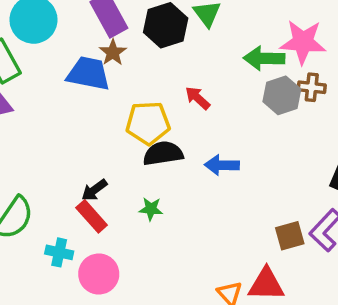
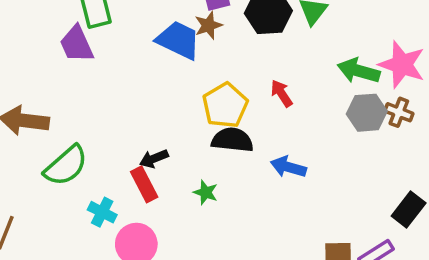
yellow pentagon: (148, 123) -> (225, 105), turned 30

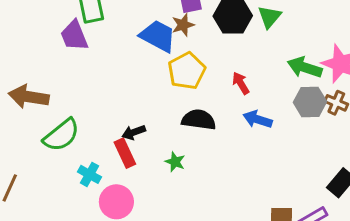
yellow pentagon: (225, 105) -> (187, 71), moved
blue arrow: (288, 167) -> (258, 119), moved

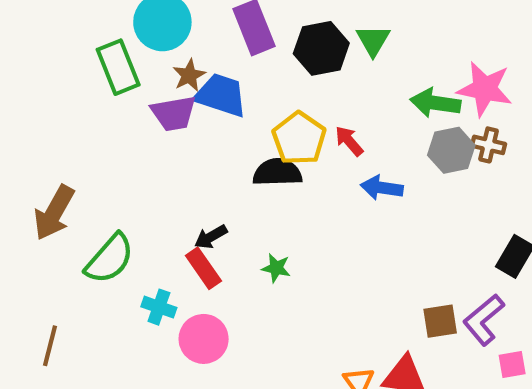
brown star: (183, 25) -> (189, 75), moved
purple trapezoid: (74, 36) -> (174, 113), moved, turned -68
yellow pentagon: (187, 71) -> (299, 138), moved
brown arrow: (29, 97) -> (54, 213), turned -60
black semicircle: (199, 120) -> (277, 172), moved

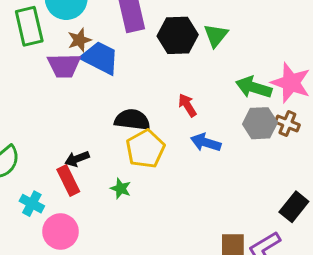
yellow pentagon: (299, 138) -> (145, 149), moved

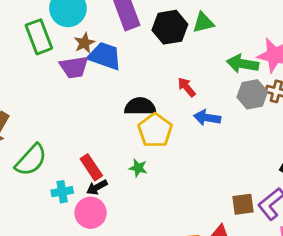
green triangle: (216, 35) -> (203, 23), turned 45
black arrow: (77, 159) -> (97, 187), moved
cyan cross: (32, 204) -> (62, 192), turned -30

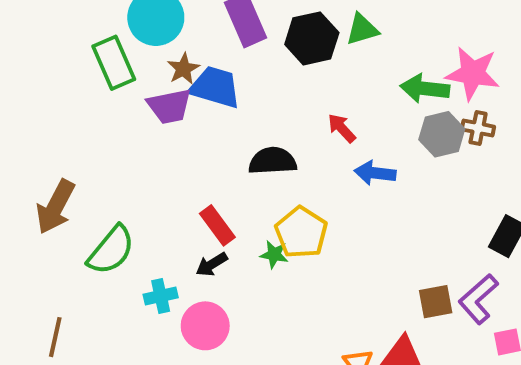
yellow pentagon: (155, 130) -> (301, 232), moved
red rectangle: (91, 167) -> (217, 225), moved
black arrow: (97, 187) -> (212, 264), moved

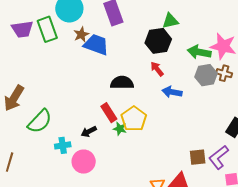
black hexagon: (312, 38) -> (158, 41), moved
purple trapezoid: (169, 106) -> (22, 29), moved
red rectangle: (217, 225) -> (109, 113), moved

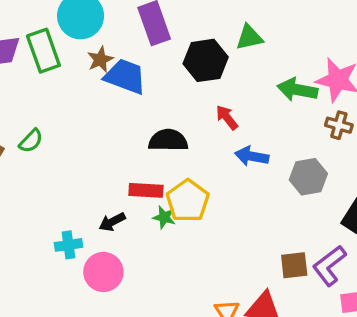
black hexagon: (158, 41) -> (206, 60), moved
gray hexagon: (206, 75) -> (308, 177), moved
red rectangle: (109, 113) -> (146, 190), turned -54
green semicircle: (40, 121) -> (31, 141), moved, size x0.6

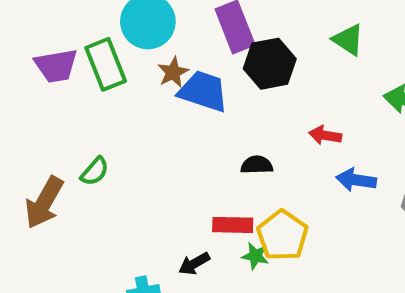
green triangle: (249, 37) -> (348, 40), turned 48
black hexagon: (206, 60) -> (270, 64), moved
red arrow: (227, 117) -> (325, 135), turned -40
black semicircle: (168, 140) -> (257, 165), size x0.7

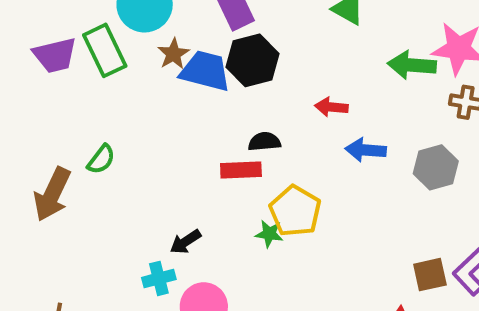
black hexagon: (270, 64) -> (252, 60), moved
red rectangle: (233, 225) -> (241, 170), moved
black arrow: (194, 264) -> (186, 242), moved

